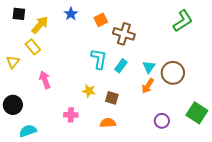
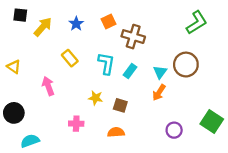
blue star: (71, 14) -> (76, 24), moved
yellow rectangle: (33, 47) -> (70, 58), moved
yellow triangle: (13, 62) -> (14, 67), turned -32
brown circle: (173, 73) -> (186, 65), moved

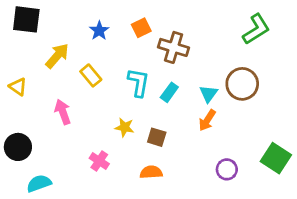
black square: (20, 15) -> (26, 19), size x1.5
yellow arrow: (43, 27) -> (57, 56), moved
pink cross: (76, 124) -> (99, 161), turned 32

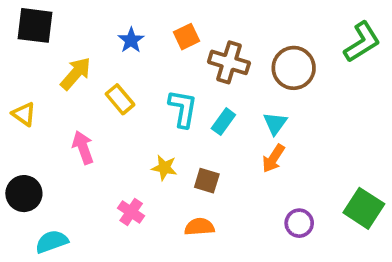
green L-shape: (256, 29) -> (362, 42), moved
brown circle: (242, 84) -> (294, 68), moved

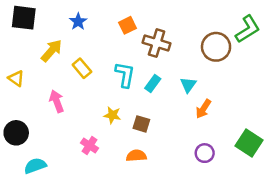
blue star: (131, 40) -> (78, 22), moved
brown circle: (294, 68) -> (216, 47), moved
orange arrow: (273, 158) -> (203, 109), moved

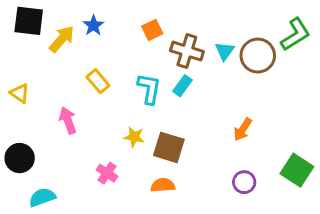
yellow arrow: (52, 51) -> (62, 39), moved
cyan rectangle: (153, 83) -> (182, 86), moved
cyan triangle: (188, 85) -> (225, 51), moved
brown square: (141, 124) -> (169, 147), size x1.5

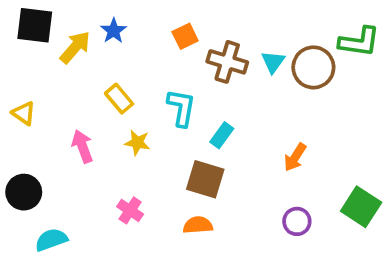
green L-shape: (295, 34) -> (359, 42), turned 40
cyan rectangle: (182, 86) -> (222, 135), moved
yellow star: (134, 137) -> (137, 143), moved

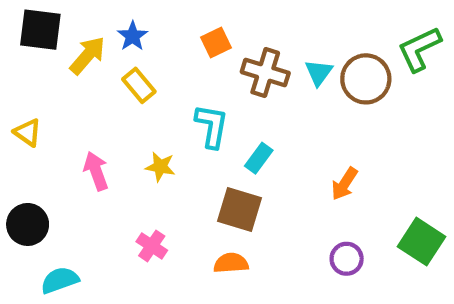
green L-shape: (359, 42) -> (419, 49), turned 147
yellow rectangle: (119, 99) -> (139, 85), moved

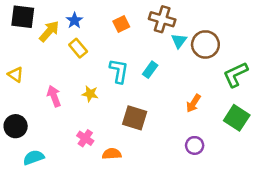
green L-shape: (419, 49) -> (235, 75), moved
brown cross: (265, 72) -> (162, 19), moved
cyan rectangle: (259, 158) -> (150, 70), moved
green square: (421, 242) -> (237, 118), moved
orange semicircle: (231, 263) -> (112, 154), moved

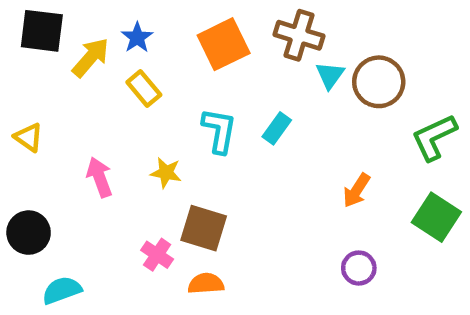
orange square: (121, 24) -> (224, 44), size x1.6
brown square: (135, 118) -> (204, 228), moved

